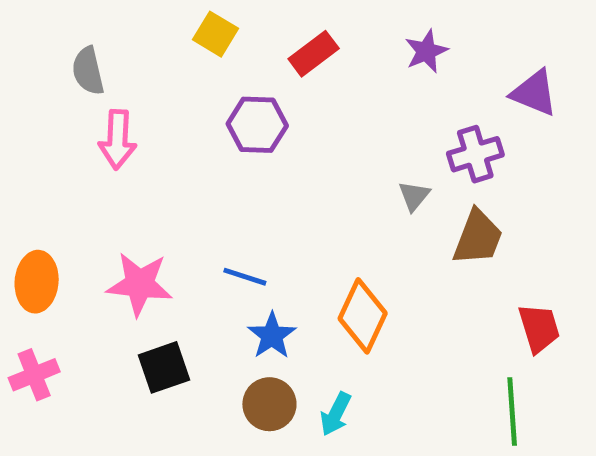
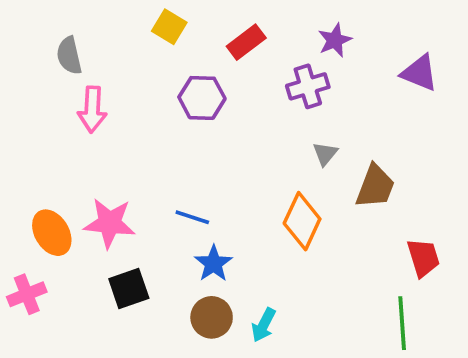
purple cross: (475, 154) -> (308, 86), moved
orange ellipse: (37, 282) -> (52, 233), moved, turned -36
orange diamond: (363, 316) -> (302, 221), moved

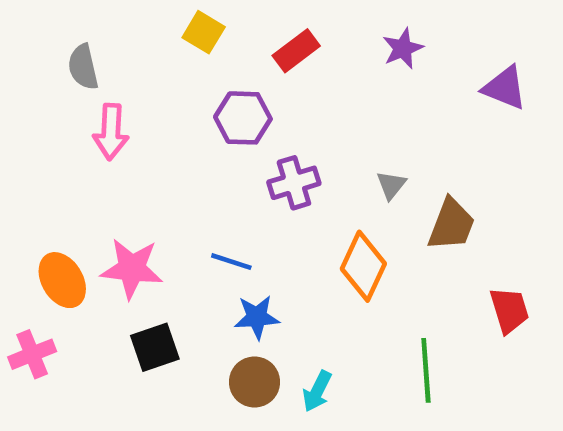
purple cross: (308, 86) -> (294, 183), moved
blue star: (213, 263) -> (257, 317), turned 30
green line: (402, 323) -> (426, 370), moved

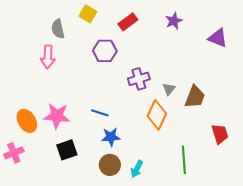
gray semicircle: (83, 67) -> (58, 29), moved
purple cross: (294, 183) -> (139, 79), moved
gray triangle: (391, 185) -> (169, 89), moved

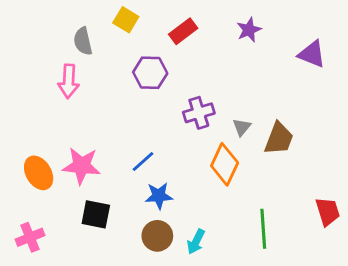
blue line: (100, 113) -> (143, 161), turned -60
red trapezoid: (220, 134) -> (328, 212), moved
black square: (67, 150) -> (96, 214), turned 30
pink cross: (14, 153) -> (30, 237), moved

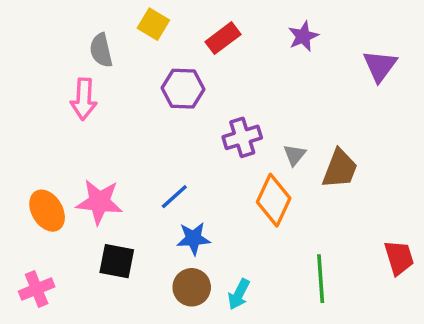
purple triangle: (312, 54) -> (380, 66), turned 44

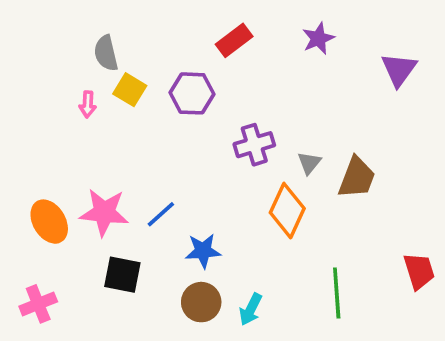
yellow square: (153, 24) -> (130, 90), moved
pink arrow: (84, 99) -> (88, 104), size x0.6
blue line: (174, 197) -> (161, 214), moved

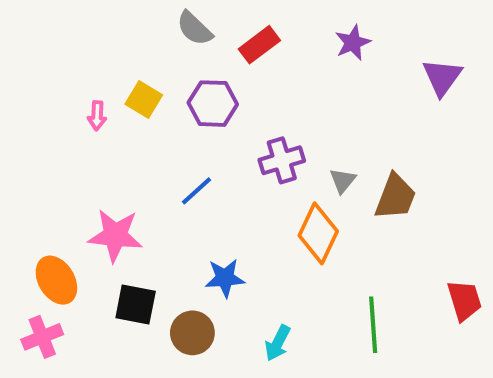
gray semicircle: (106, 53) -> (194, 28), moved, turned -33
blue line: (161, 214) -> (196, 191), moved
orange ellipse: (49, 222) -> (56, 280), moved
brown circle: (201, 302) -> (192, 333), moved

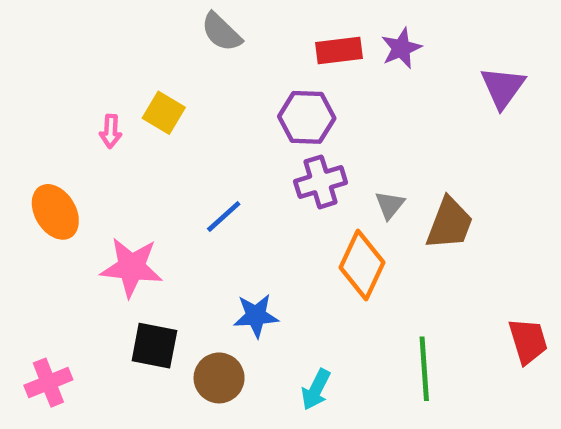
red rectangle: (259, 45) -> (339, 50), moved, turned 30
purple hexagon: (213, 104) -> (307, 117), moved
orange ellipse: (56, 280) -> (55, 212), moved

